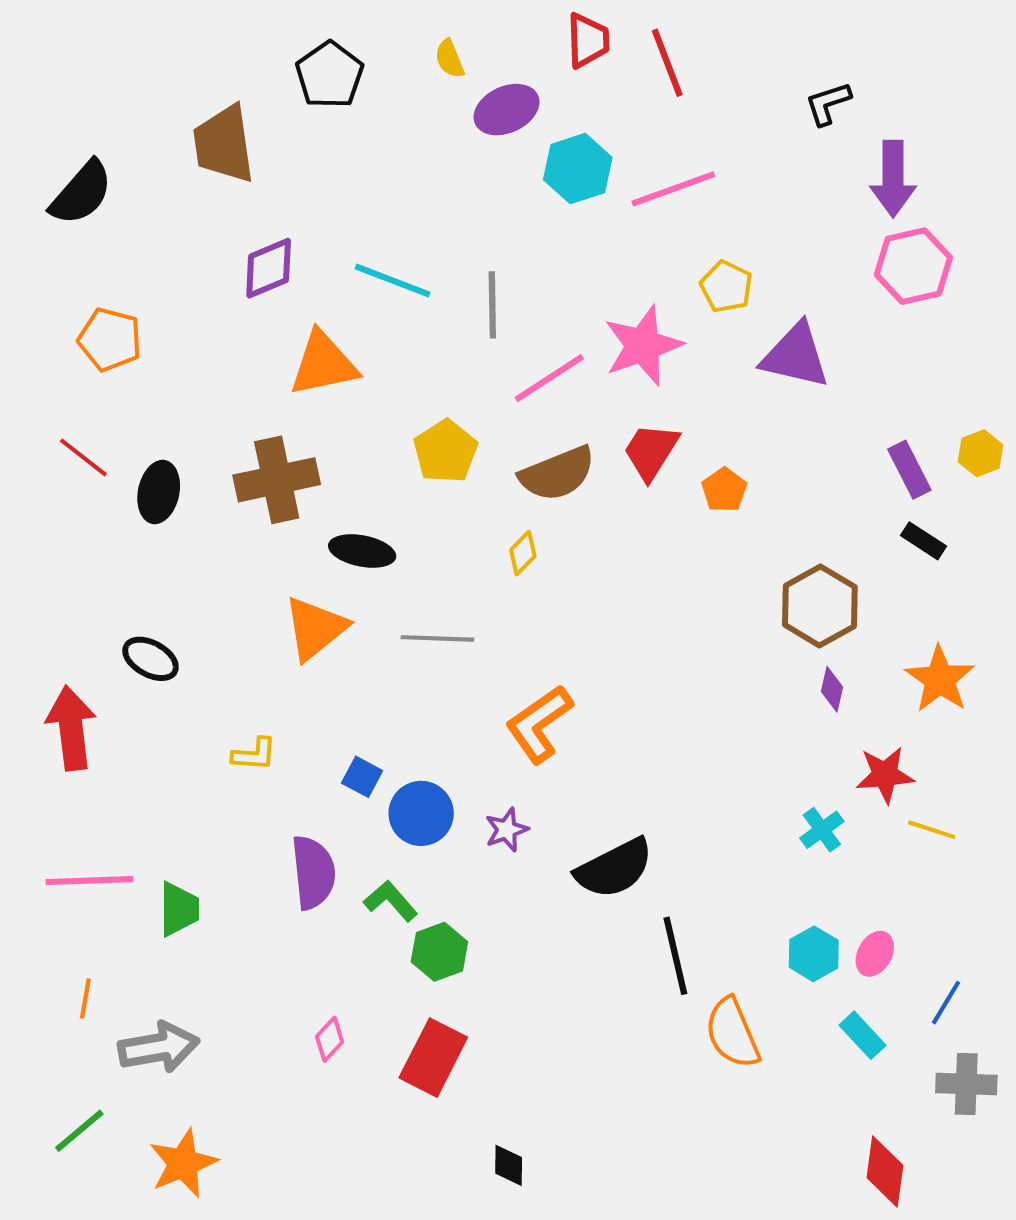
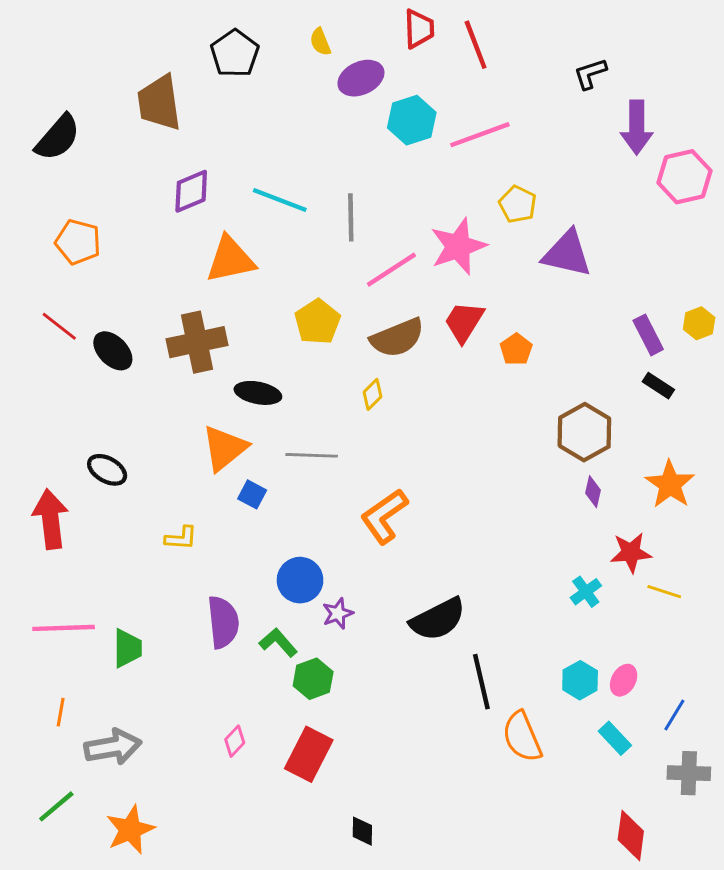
pink hexagon: (913, 266) -> (685, 177), moved
black ellipse: (159, 492) -> (113, 351), turned -57
blue square: (362, 777) -> (252, 494), moved
purple star: (507, 830) -> (338, 613), moved

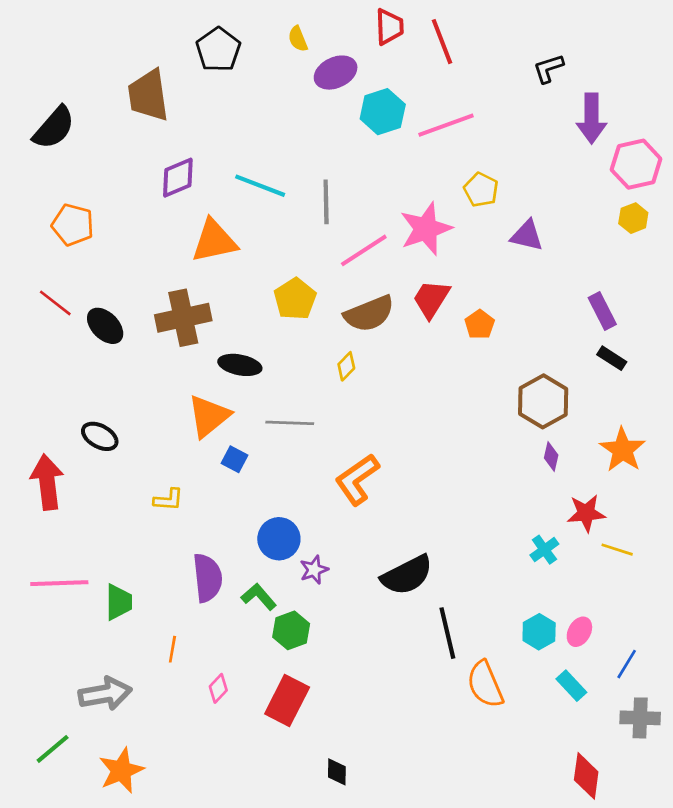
purple triangle: (567, 254) -> (527, 236), size x0.7
yellow hexagon: (699, 323) -> (633, 218), moved
orange line: (61, 712) -> (172, 649), moved

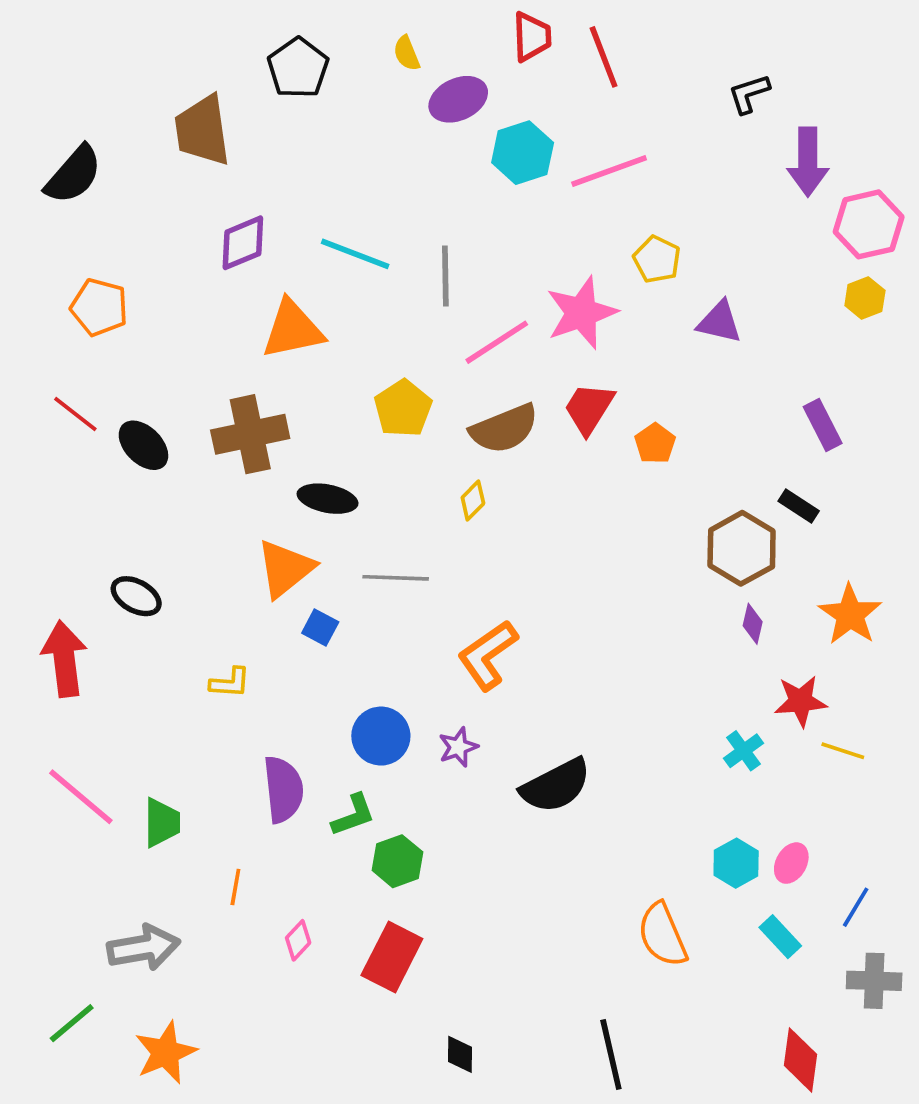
black rectangle: (612, 358) -> (799, 506), moved
purple star: (314, 570) -> (458, 747), moved
pink line: (59, 583) -> (81, 797), turned 42
green L-shape: (259, 597) -> (353, 815), turned 111
black line: (447, 633) -> (611, 1054), moved

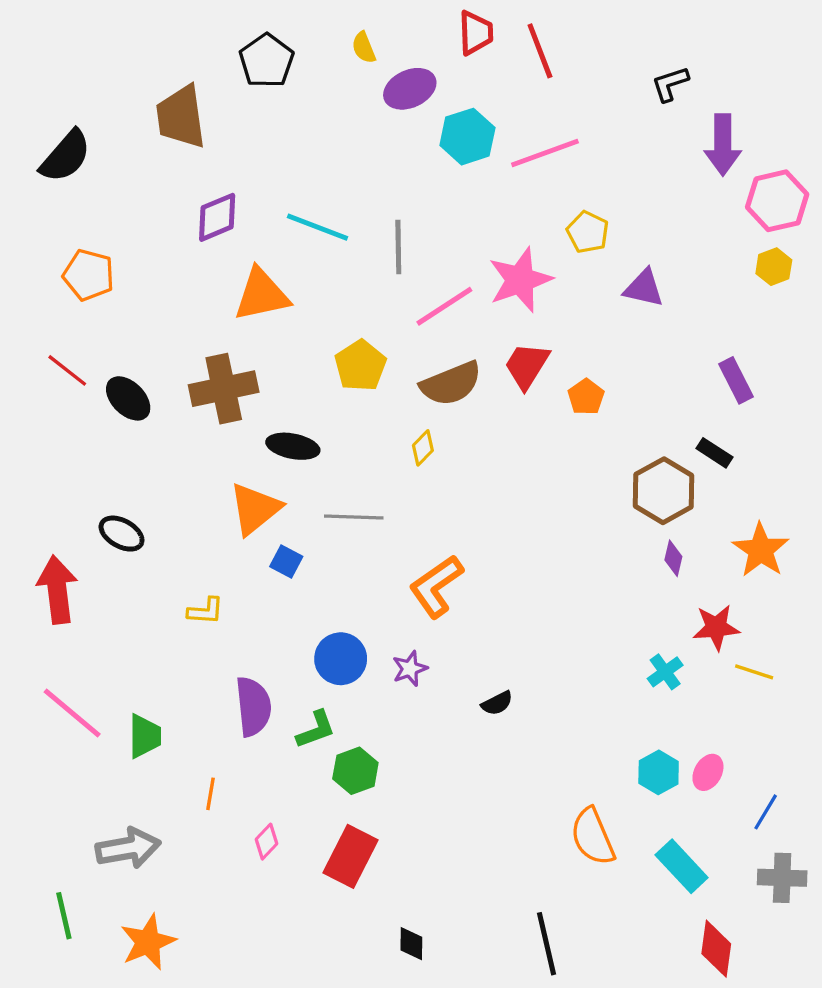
black semicircle: (556, 786) -> (497, 703), size x0.5
cyan rectangle: (780, 937) -> (682, 866), moved, size x1.4
green line: (72, 1023) -> (64, 916), turned -63

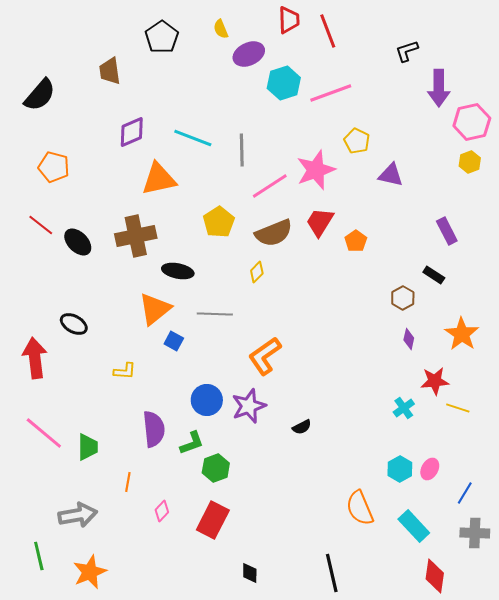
brown trapezoid: (181, 117) -> (110, 71), size x0.7
brown hexagon: (663, 491) -> (403, 298), size x0.6
purple star: (410, 669) -> (249, 406), size x1.6

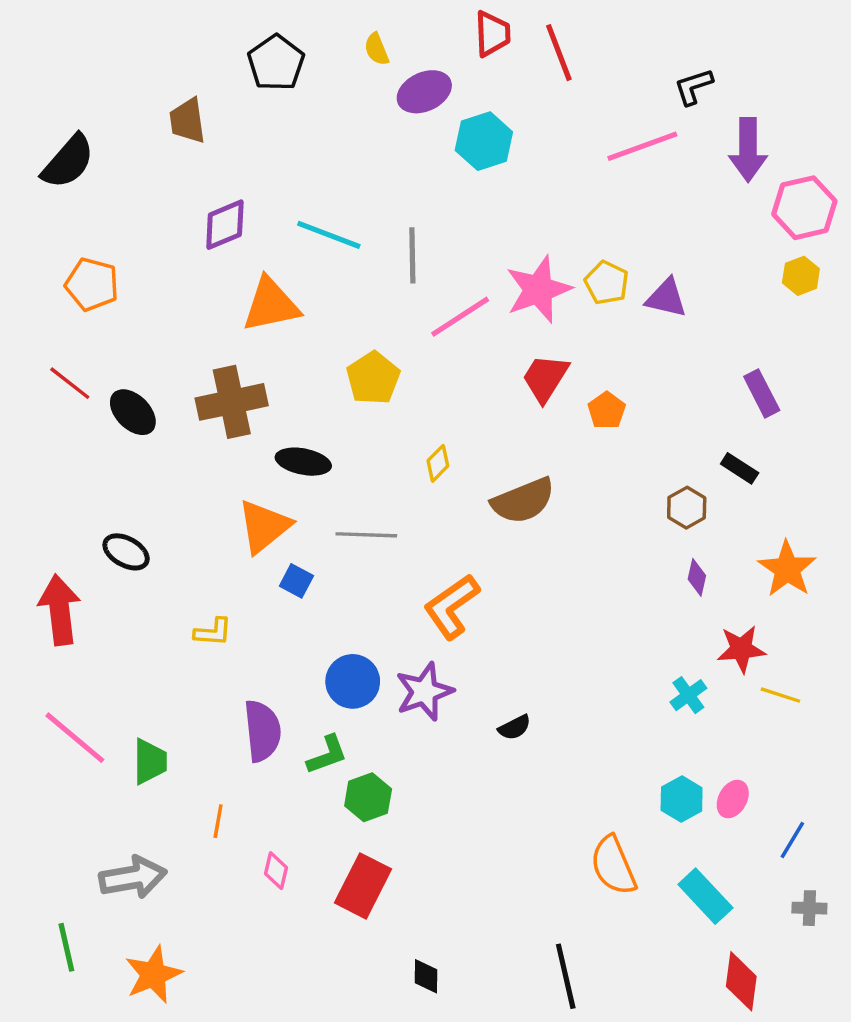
pink line: (331, 93) -> (642, 146), moved
yellow pentagon: (357, 141) -> (607, 283), moved
brown semicircle: (274, 233) -> (523, 501), moved
pink diamond: (162, 511) -> (276, 871), turned -30
gray cross: (475, 533) -> (809, 908), size x0.7

